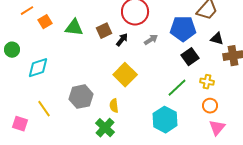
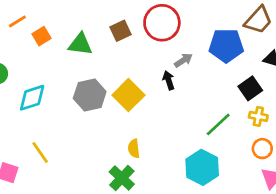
brown square: (104, 31) -> (120, 31), moved
black arrow: (122, 40) -> (169, 80), moved, turned -56
black square: (190, 57) -> (250, 88), moved
yellow square: (125, 75) -> (128, 95), moved
gray hexagon: (81, 97) -> (90, 95), moved

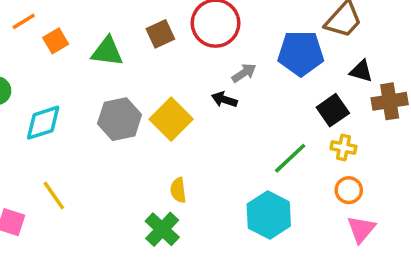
black arrow: (169, 80) -> (224, 100), turned -54

